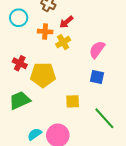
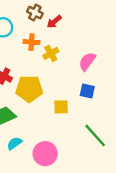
red arrow: (66, 22) -> (54, 22), moved
yellow square: (73, 101) -> (61, 107), moved
cyan semicircle: (35, 134) -> (14, 143), moved

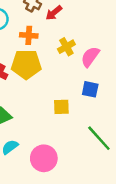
yellow cross: (51, 53) -> (66, 47), moved
yellow pentagon: (29, 89) -> (26, 64), moved

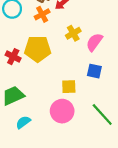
orange cross: (29, 35) -> (42, 14), moved, turned -32
pink circle: (44, 158) -> (62, 111), moved

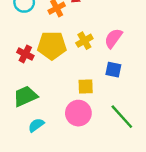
yellow cross: (73, 33) -> (84, 41), moved

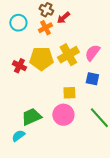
yellow cross: (84, 41) -> (68, 55), size x1.5
green trapezoid: (25, 96) -> (31, 117), moved
cyan semicircle: (36, 125) -> (18, 136), moved

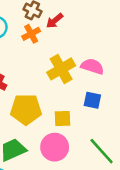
pink semicircle: (92, 53) -> (92, 66), turned 72
yellow pentagon: (41, 59) -> (26, 109), moved

